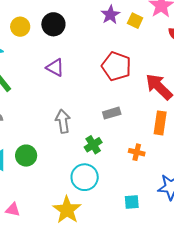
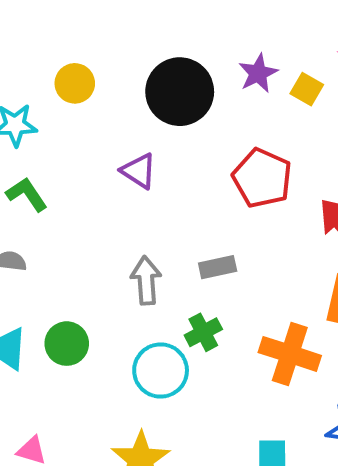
black circle: (53, 24) -> (180, 92), moved, size x1.4
gray rectangle: (112, 113) -> (218, 267), moved
orange cross: (137, 152) -> (290, 354), size x1.8
cyan circle: (85, 177) -> (161, 371), moved

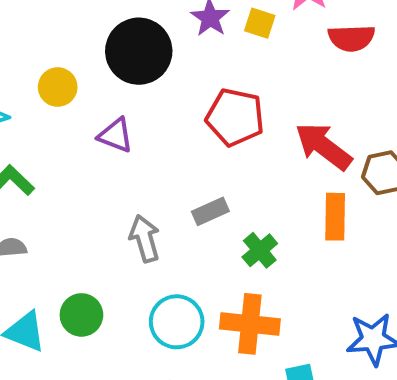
yellow circle: (75, 83) -> (58, 87), moved
green cross: (203, 332) -> (260, 250), moved
orange cross: (290, 354) -> (250, 324), moved

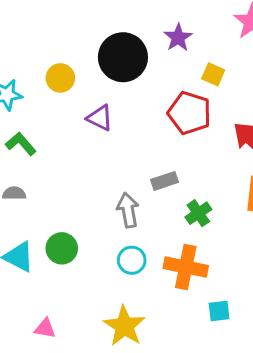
yellow square: (260, 23) -> (213, 74), moved
gray arrow: (145, 239) -> (128, 210), moved
cyan circle: (177, 322) -> (132, 260), size x0.7

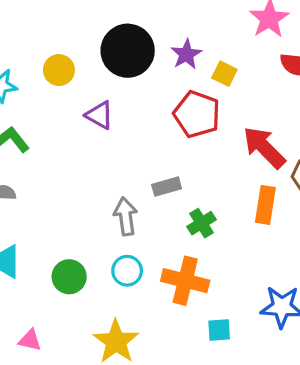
purple star: (178, 38) -> (186, 54), moved
green circle: (62, 248) -> (69, 277), moved

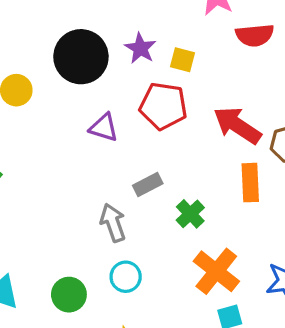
purple triangle: (100, 115) -> (104, 128), moved
orange cross: (185, 281) -> (216, 271), moved, turned 36

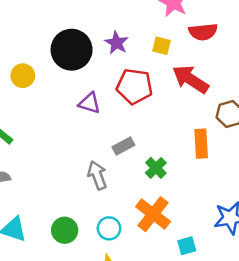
yellow square: (182, 60) -> (162, 46), moved
red arrow: (237, 125) -> (191, 79), moved
orange cross: (216, 271) -> (153, 214), moved
cyan circle: (126, 277) -> (109, 228), moved

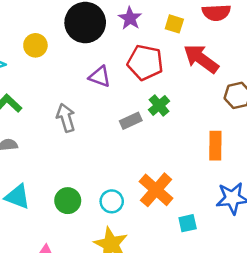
orange rectangle: (201, 144) -> (215, 146), moved
green cross: (156, 168) -> (159, 105), moved
gray arrow: (97, 175) -> (66, 118), moved

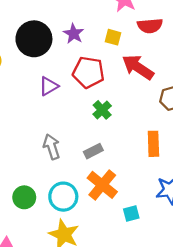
purple triangle: (100, 76) -> (49, 86), turned -48
gray arrow: (66, 118) -> (52, 147), moved
gray rectangle: (131, 121) -> (93, 151), moved
cyan circle: (112, 201) -> (63, 197), size x1.4

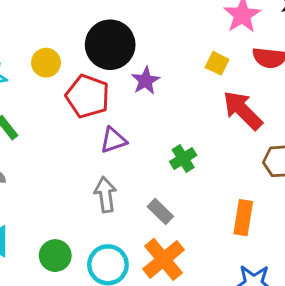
purple star: (74, 34) -> (146, 81), moved
red pentagon: (88, 72) -> (88, 96), moved
purple triangle: (49, 86) -> (113, 140), moved
gray rectangle: (93, 151) -> (160, 212), turned 60

